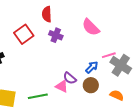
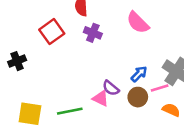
pink line: (109, 55) -> (160, 88), moved

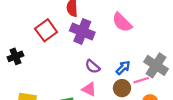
purple cross: (93, 33) -> (82, 31), size x1.5
purple semicircle: (111, 88) -> (93, 67), moved

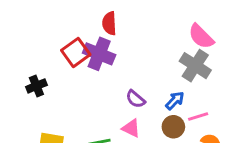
pink semicircle: (122, 22) -> (201, 36), moved
purple cross: (82, 31) -> (99, 54), moved
gray cross: (156, 65) -> (195, 66), moved

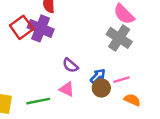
blue arrow: (175, 101) -> (98, 76), moved

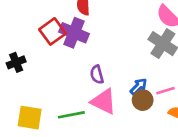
purple semicircle: (70, 65) -> (97, 75), moved, turned 35
pink triangle: (67, 89) -> (104, 101), size x1.5

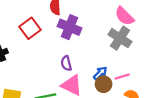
purple cross: (74, 33) -> (70, 27), moved

